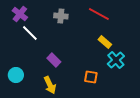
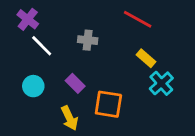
gray cross: (61, 16) -> (88, 40), moved
cyan circle: (16, 75) -> (33, 86), moved
orange square: (91, 77) -> (108, 104), moved, size x1.5

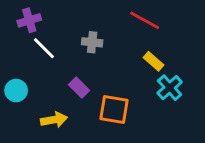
purple cross: (28, 19) -> (29, 20), turned 35
cyan circle: (33, 86) -> (16, 91), moved
yellow arrow: (69, 118) -> (54, 120), moved, turned -75

